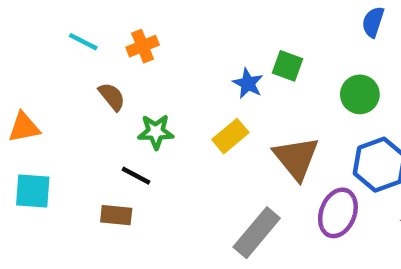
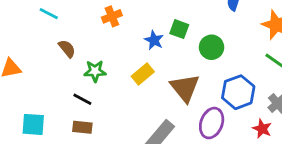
orange cross: (143, 46) -> (112, 16), moved
green circle: (360, 94) -> (212, 47), moved
cyan square: (33, 191) -> (33, 124), moved
brown rectangle: (116, 215) -> (82, 127), moved

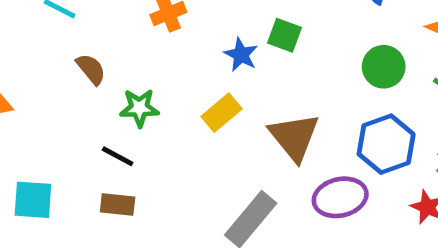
green circle: (212, 47) -> (384, 67), moved
purple ellipse: (212, 123) -> (340, 197), turned 56

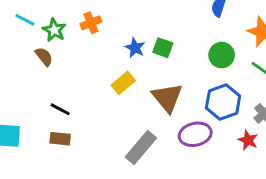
green square: (284, 35) -> (163, 48), moved
green star: (139, 108) -> (54, 30), moved, turned 30

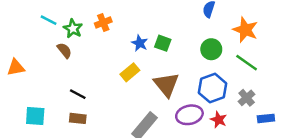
red star: (248, 140) -> (219, 120), moved

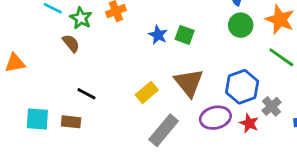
green circle: (211, 49) -> (241, 25), moved
yellow rectangle: (130, 72) -> (147, 92), moved
gray cross: (247, 98) -> (272, 106), moved
brown rectangle: (78, 118) -> (71, 122), moved

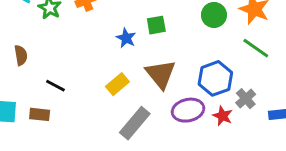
blue star: (158, 35) -> (126, 38), moved
green square: (185, 35) -> (156, 25), turned -30
brown semicircle: (71, 43) -> (21, 55), moved, turned 30

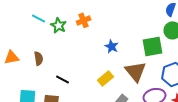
green square: (156, 25) -> (153, 46), moved, size x1.5

